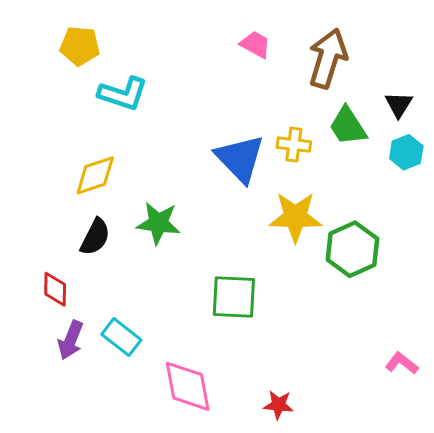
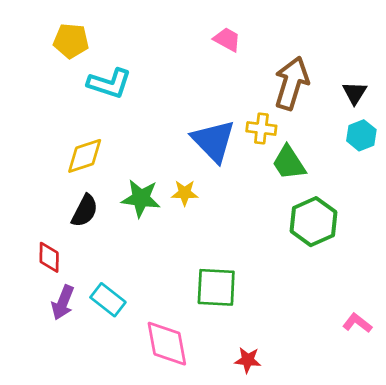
brown arrow: (328, 58) -> (292, 83), moved
green trapezoid: (348, 126) -> (289, 163), moved
yellow star: (295, 217) -> (185, 193), moved, size x0.6
green square: (234, 297) -> (216, 287), moved

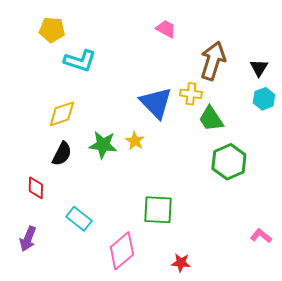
yellow star: (185, 193) -> (135, 141), turned 30
purple arrow: (63, 302) -> (28, 239), moved
pink diamond: (167, 344) -> (122, 251), turned 60

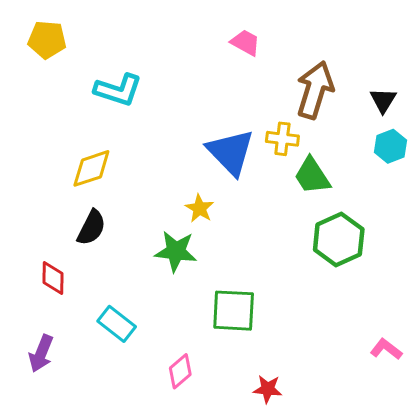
yellow pentagon: (52, 30) -> (47, 40), moved
green star: (103, 145) -> (176, 251), moved
pink diamond: (122, 251) -> (180, 371), size x0.6

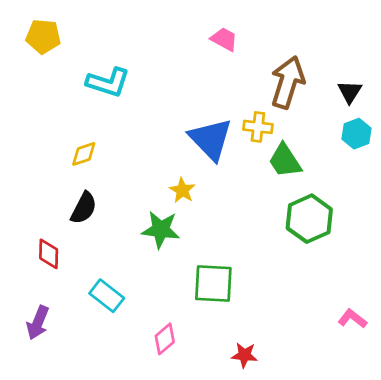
yellow diamond: (91, 168) -> (84, 154), size x0.7

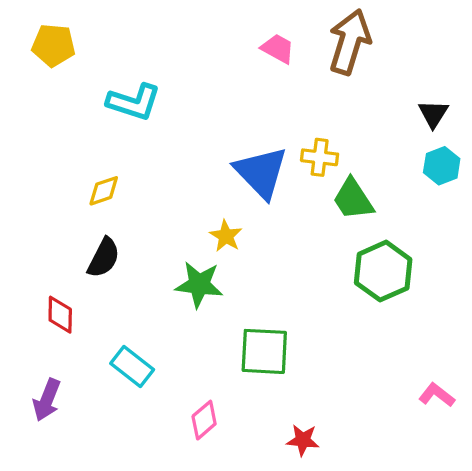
brown arrow: (288, 82) -> (350, 42), moved

